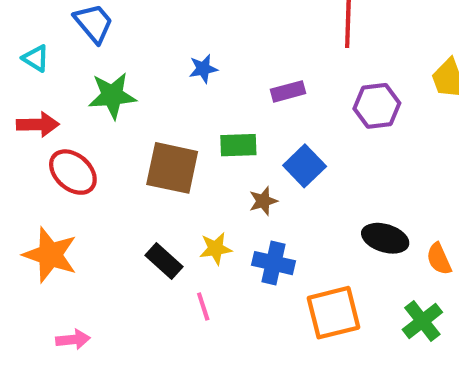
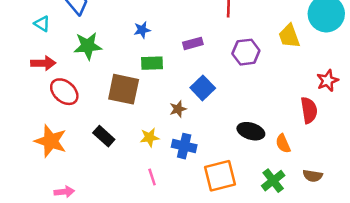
green rectangle: (238, 145) -> (152, 63), moved
black rectangle: (164, 261) -> (104, 136), moved
pink line: (203, 306) -> (152, 177), moved

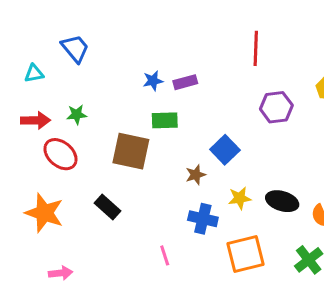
cyan triangle: (42, 24) -> (34, 73), turned -42
purple rectangle: (193, 43) -> (185, 82), moved
green star: (88, 46) -> (77, 115), moved, size x0.6
yellow star: (150, 137) -> (240, 198), moved

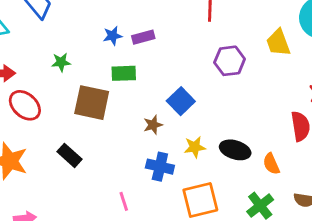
green star: (77, 115) -> (61, 62), moved

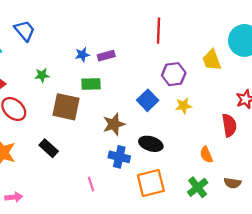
blue square: (181, 101) -> (148, 100), moved
brown star: (153, 125) -> (114, 124), size x1.5
yellow star: (195, 147) -> (183, 106), moved
black ellipse: (235, 150) -> (151, 144), moved

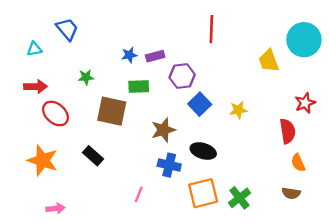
purple hexagon: (174, 74) -> (182, 76), moved
orange semicircle: (206, 155) -> (298, 163), moved
pink line: (91, 184) -> (139, 194), turned 40
green cross: (198, 187) -> (239, 198), moved

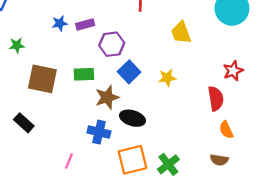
yellow trapezoid: (269, 61) -> (181, 33), moved
green rectangle: (139, 87) -> (84, 74), moved
brown star: (163, 130) -> (107, 97), moved

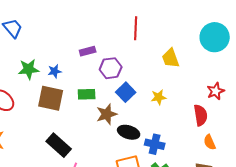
blue star: (60, 23) -> (55, 71), moved
green star: (17, 45) -> (29, 69), size x1.5
black rectangle: (24, 123) -> (59, 145), moved, size x1.4
blue cross: (99, 132) -> (155, 144), moved

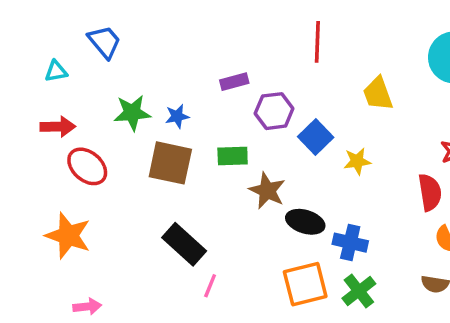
blue square: (126, 92) -> (316, 137), moved
brown star: (107, 114) -> (267, 191), turned -30

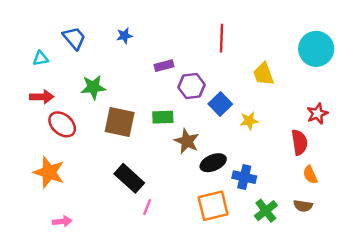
blue star: (177, 116) -> (124, 36), moved
black ellipse: (305, 222) -> (213, 163), turned -40
green cross: (359, 291) -> (266, 211), moved

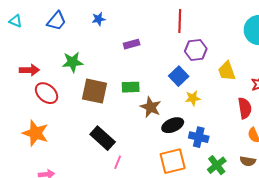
blue trapezoid: (74, 38) -> (57, 21), turned 80
cyan triangle: (41, 58) -> (15, 21), moved, turned 32
yellow trapezoid: (263, 74) -> (227, 71), moved
purple hexagon: (192, 86) -> (196, 50), moved
yellow star: (249, 121) -> (193, 98), moved

